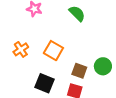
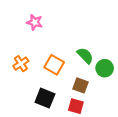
green semicircle: (77, 13) -> (85, 56), moved
green circle: (103, 66) -> (105, 68), moved

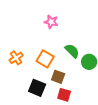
pink star: (35, 22) -> (51, 22), moved
brown square: (81, 85) -> (58, 77), moved

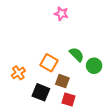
pink star: (51, 22) -> (61, 14), moved
orange cross: (16, 58) -> (18, 73), moved

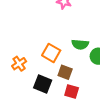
green semicircle: (77, 54) -> (80, 44), turned 140

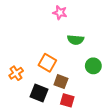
green semicircle: (80, 44) -> (76, 40), moved

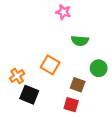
brown square: (61, 82) -> (78, 85), moved
black square: (39, 93) -> (29, 95), moved

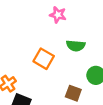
orange square: (50, 65) -> (44, 59), moved

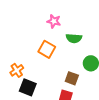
pink star: (58, 15) -> (54, 21), moved

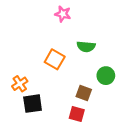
pink star: (54, 21) -> (63, 14), moved
black square: (28, 87) -> (33, 104), turned -30

